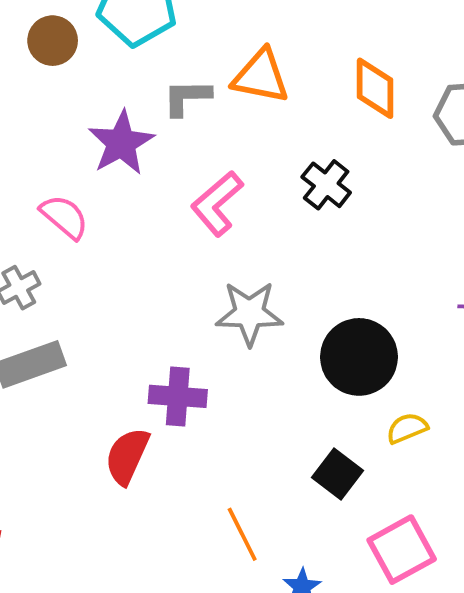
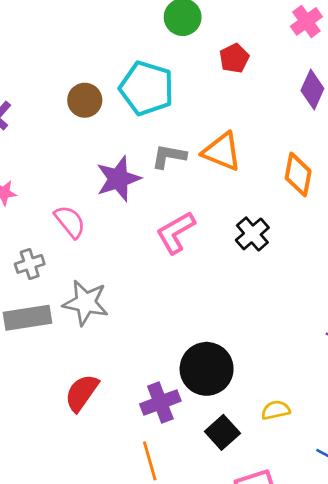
gray star: (249, 313) -> (86, 303), moved
black circle: (359, 357) -> (207, 369), moved
purple cross: (178, 396) -> (160, 403), moved, turned -36

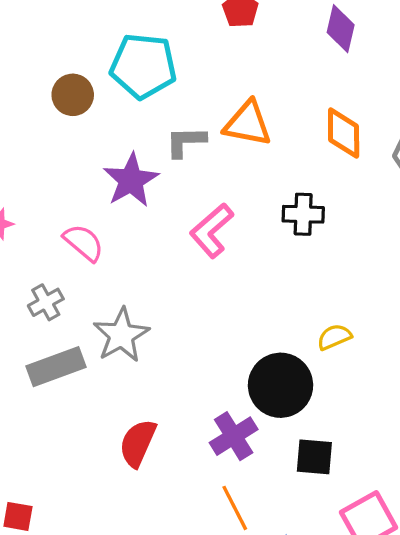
black cross: (252, 234) -> (303, 214), turned -36
gray star: (86, 303) -> (121, 335), turned -30
yellow semicircle: (276, 410) -> (334, 337), moved
black square: (222, 432) -> (314, 457), turned -32

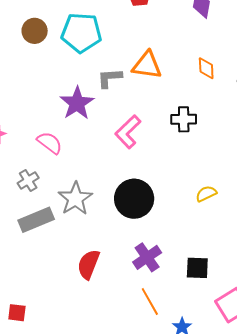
brown circle: (73, 95) -> (35, 31), moved
orange diamond: (344, 133) -> (206, 68), size x0.7
black circle: (281, 385) -> (134, 199), moved

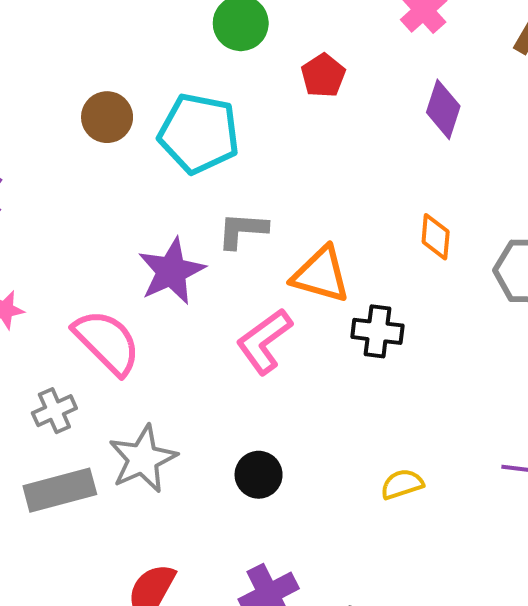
orange triangle: (147, 65) -> (321, 275), moved
pink semicircle: (50, 143) -> (107, 342), size x1.4
black circle: (134, 199) -> (259, 475), size x0.6

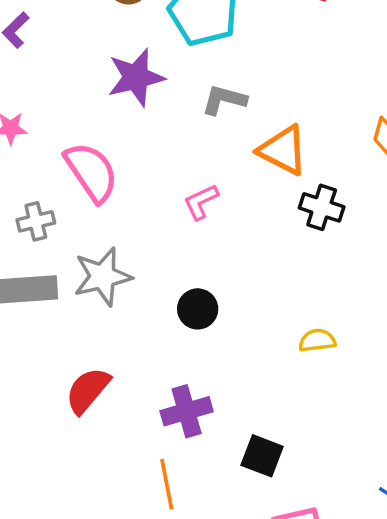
purple star: (171, 271) -> (136, 77), moved
pink L-shape: (264, 341) -> (201, 202), moved, size x0.7

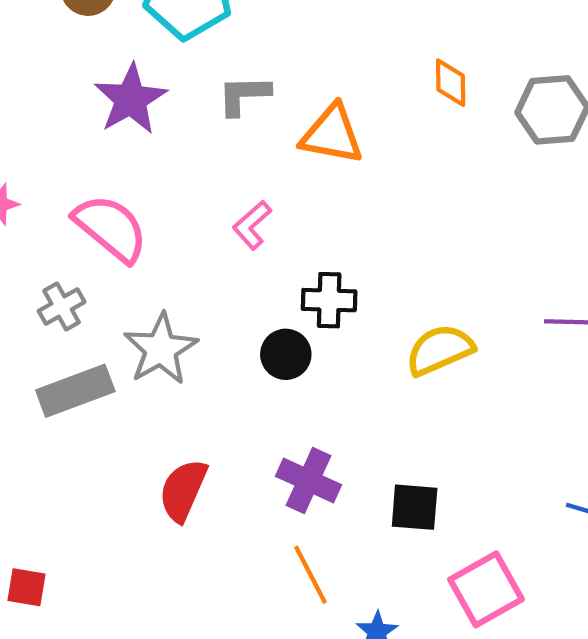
black cross: (322, 207) -> (329, 300), moved
yellow semicircle: (317, 340) -> (440, 350), size x1.5
purple cross: (187, 411) -> (309, 480), turned -33

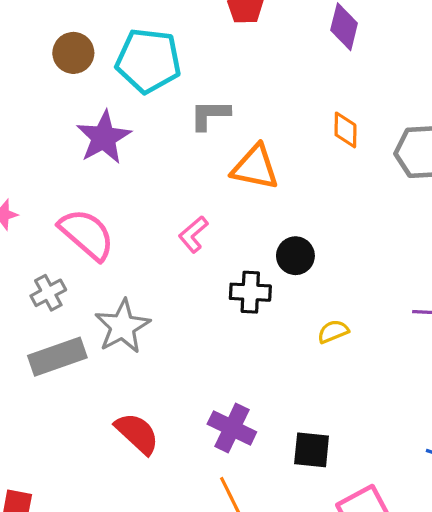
gray L-shape: (244, 95) -> (210, 115), moved
yellow semicircle: (440, 350) -> (333, 332), size x0.6
black circle: (286, 354) -> (295, 256), moved
red semicircle: (183, 490) -> (137, 433), turned 108

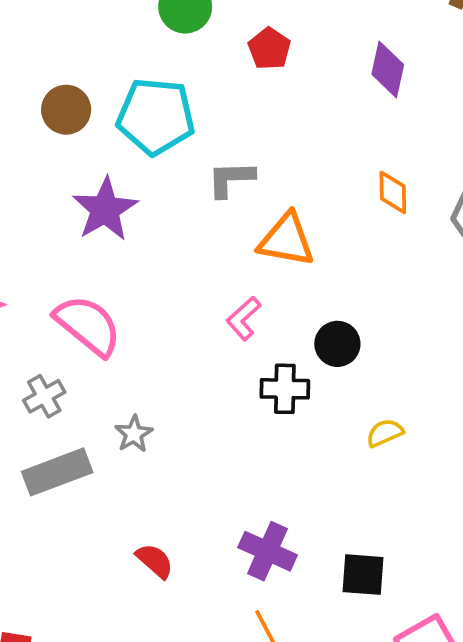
pink L-shape: (193, 234) -> (244, 318), moved
gray star: (122, 326) -> (134, 434), size x0.6
red semicircle: (137, 433) -> (155, 561), size x0.7

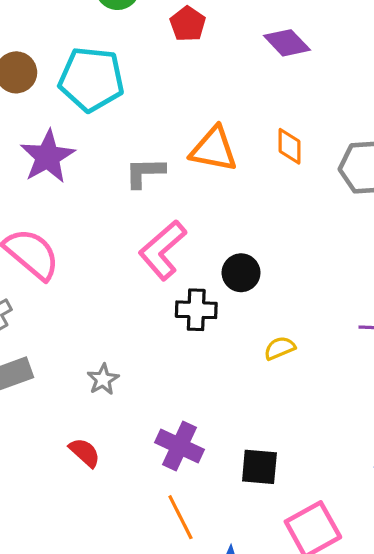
purple diamond: (388, 69) -> (287, 43), turned -57
gray L-shape: (231, 179) -> (145, 173), moved
orange triangle: (286, 240) -> (214, 149), moved
pink L-shape: (244, 318) -> (163, 250), size x1.6
gray star: (134, 434) -> (103, 379), moved

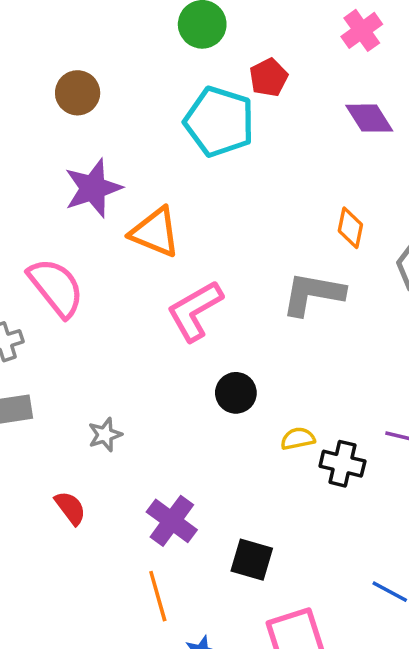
cyan pentagon: (91, 79) -> (219, 122), moved
orange triangle: (214, 149) -> (155, 232), moved
gray L-shape: (145, 173) -> (313, 294), moved, size x1.4
black circle: (241, 273) -> (236, 393), moved
black cross: (196, 310) -> (342, 464), moved

